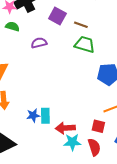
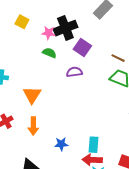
purple square: (57, 16) -> (82, 47), moved
cyan rectangle: (45, 116) -> (94, 145), moved

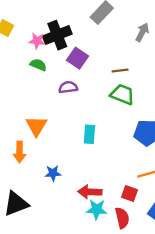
brown line: (118, 58) -> (120, 70), turned -32
orange triangle: (32, 95) -> (36, 126), moved
cyan rectangle: (94, 145) -> (89, 134), moved

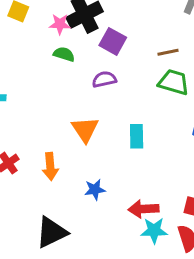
orange triangle: (36, 126) -> (85, 130), moved

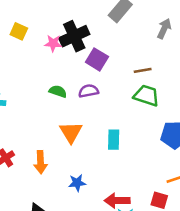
green semicircle: (64, 54) -> (58, 91), moved

